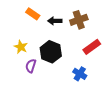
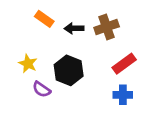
purple semicircle: (31, 66) -> (42, 89), turned -72
blue cross: (80, 74) -> (123, 95), moved, turned -32

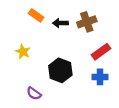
black hexagon: (69, 70) -> (60, 70), moved
purple semicircle: (42, 89) -> (34, 93), moved

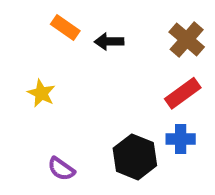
brown cross: (87, 22) -> (187, 39), moved, turned -30
black hexagon: (60, 70) -> (135, 157), moved

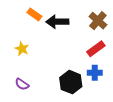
black arrow: (109, 41) -> (57, 22), size x1.5
purple semicircle: (61, 169) -> (22, 84), moved

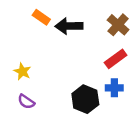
yellow star: (22, 49) -> (22, 71), moved

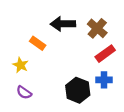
orange rectangle: (41, 17) -> (38, 43), moved
brown cross: (118, 25) -> (97, 28), moved

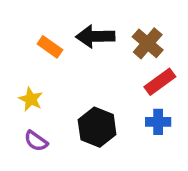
orange rectangle: (38, 43) -> (50, 47), moved
black hexagon: (78, 90) -> (97, 127), moved

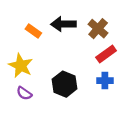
yellow star: (31, 99) -> (21, 66), size x1.5

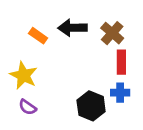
red rectangle: (106, 54) -> (121, 62), turned -54
black hexagon: (65, 84) -> (91, 106), moved

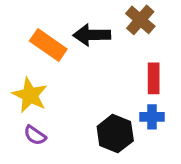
brown cross: (112, 33) -> (140, 20), moved
orange rectangle: (38, 36) -> (48, 45), size x1.5

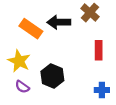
blue cross: (152, 117) -> (102, 90), moved
black hexagon: (115, 134) -> (52, 76), moved

